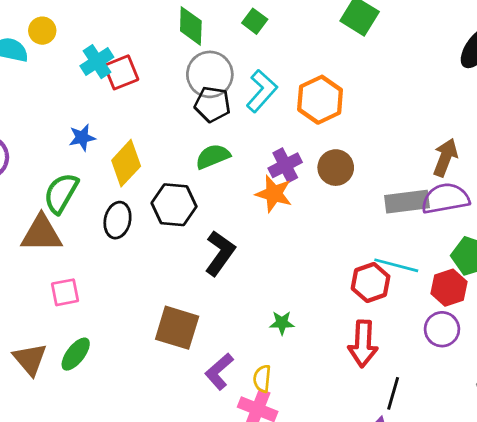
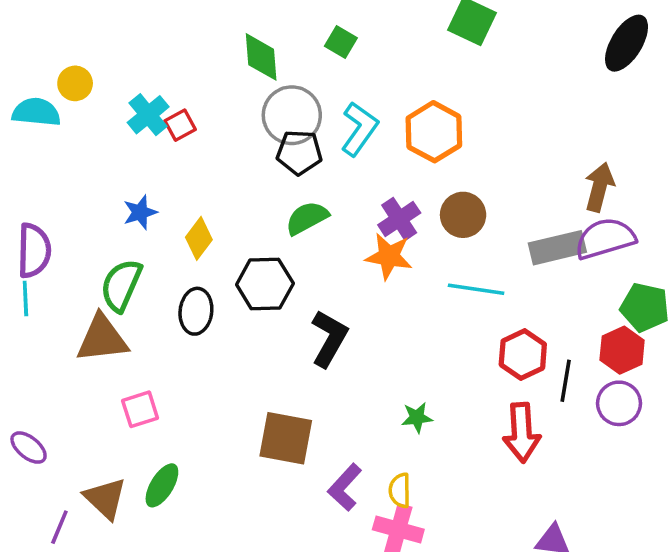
red square: (121, 72) -> (180, 125), size x0.7
yellow diamond: (126, 163) -> (199, 238), size x0.7
cyan line: (396, 265) -> (476, 289), moved
black line: (393, 393) -> (566, 381), moved

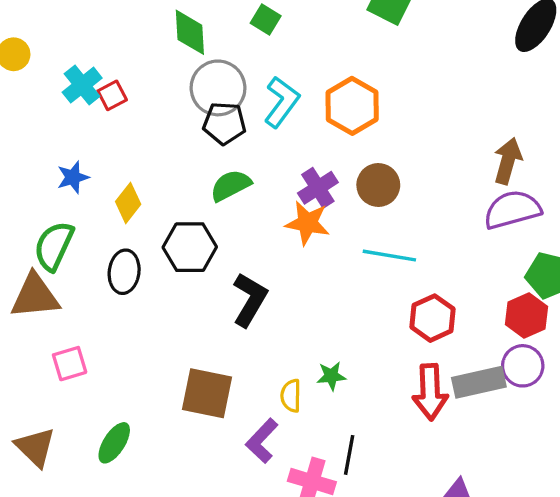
gray rectangle: (557, 248) -> (479, 382), moved
black line: (566, 381) -> (349, 455), moved
green ellipse: (162, 485) -> (114, 443), moved
yellow semicircle: (400, 490) -> (291, 396), moved

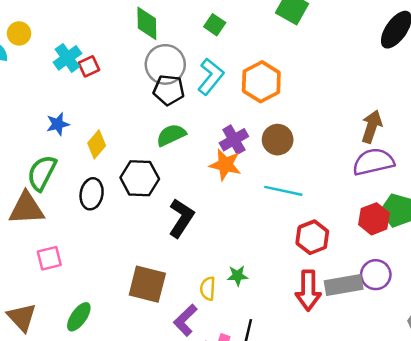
green square: (266, 20) -> (215, 25), moved
red hexagon: (527, 316) -> (374, 219), moved

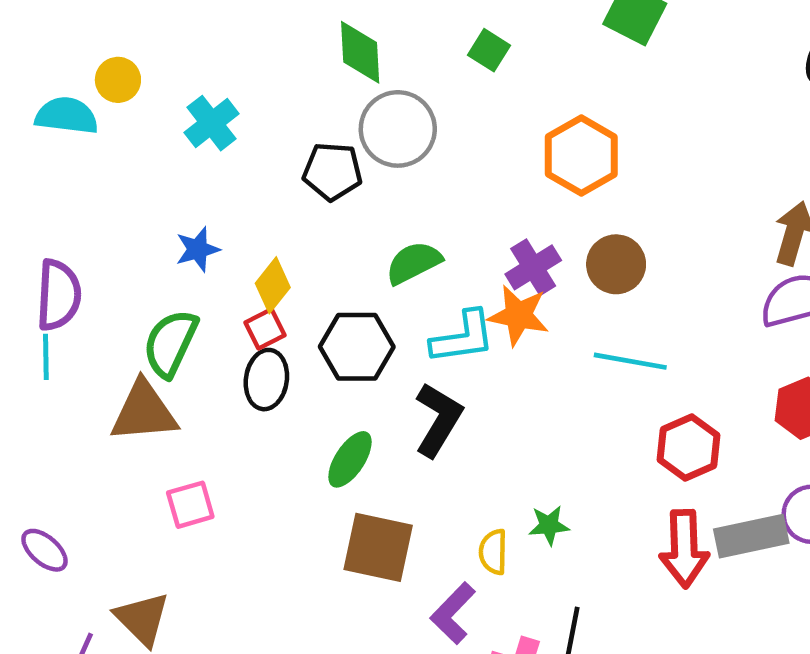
red square: (89, 66) -> (265, 329), moved
cyan L-shape: (211, 77) -> (463, 337), moved, turned 45
black pentagon: (169, 90) -> (333, 171), moved
green ellipse: (79, 317) -> (350, 459), moved

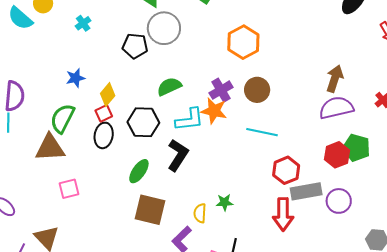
cyan semicircle: (67, 116) -> (20, 18), turned -148
cyan cross: (211, 123) -> (83, 23), size x0.7
gray rectangle: (751, 536) -> (306, 191), moved

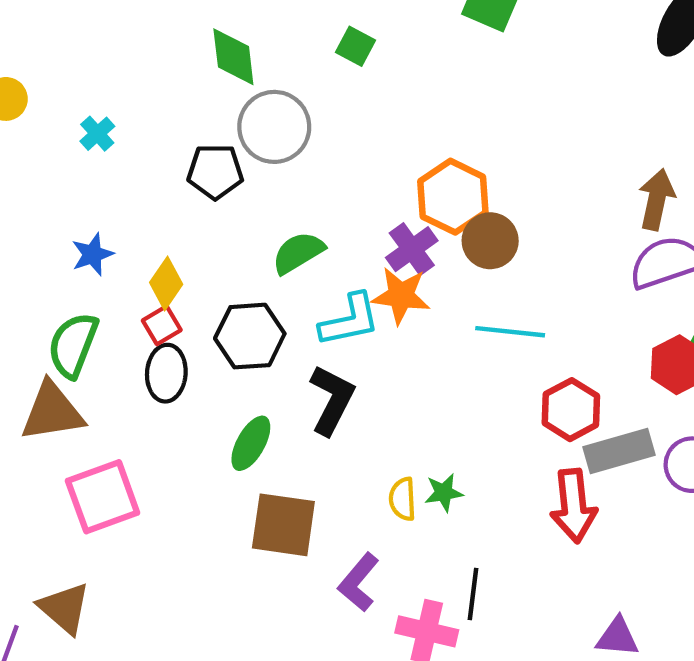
orange hexagon: (243, 42) -> (453, 197), moved
pink square: (69, 189) -> (103, 497), size x1.6
yellow semicircle: (200, 213) -> (403, 499), moved

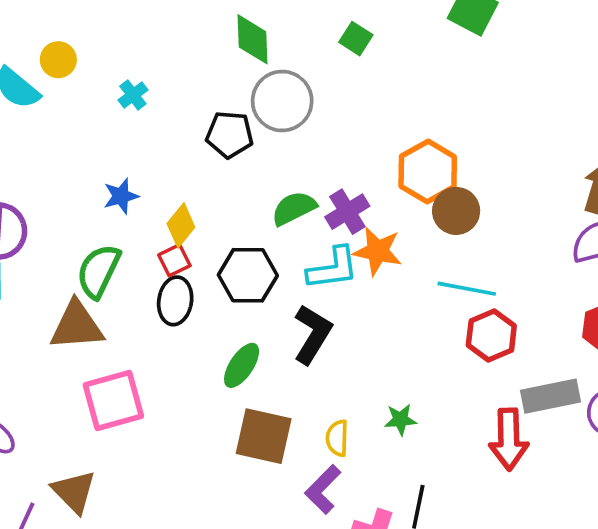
purple cross: (412, 249) -> (347, 212), moved
red hexagon: (571, 410) -> (491, 335), moved
yellow semicircle: (403, 499) -> (337, 438), moved

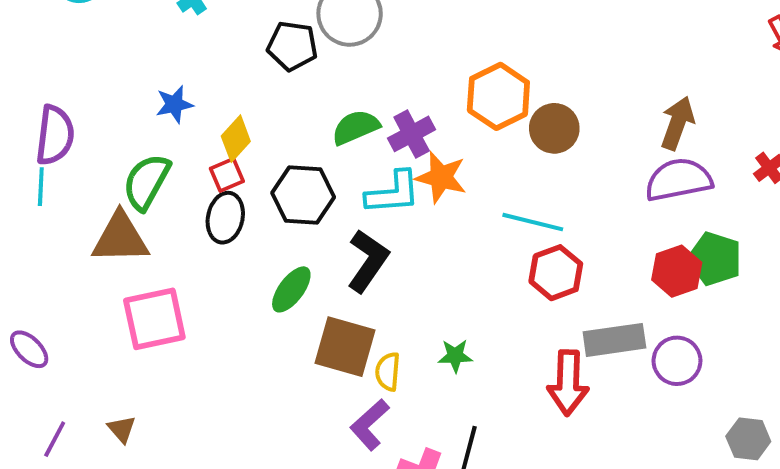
brown circle: (456, 211) -> (554, 128), moved
brown square: (264, 436) -> (345, 347), moved
brown triangle: (74, 492) -> (122, 429), moved, size x0.6

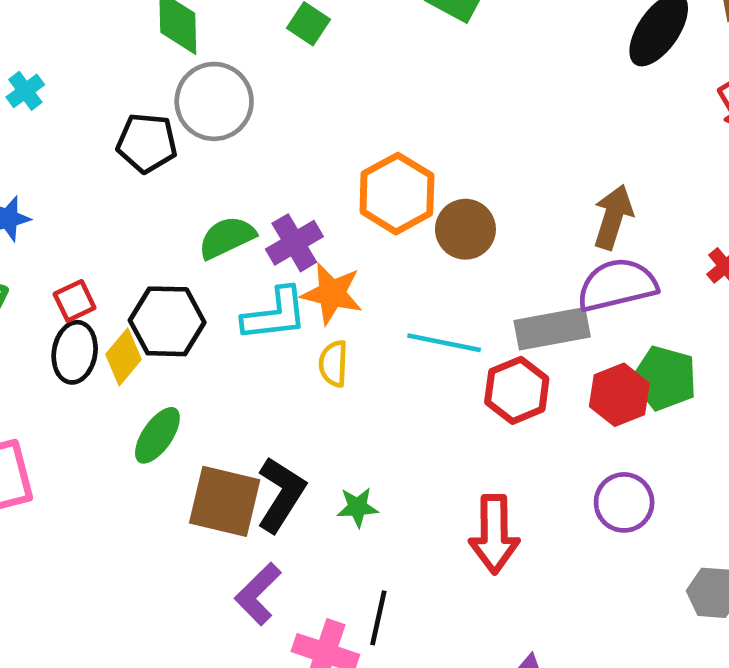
yellow diamond: (236, 139) -> (123, 357), moved
black L-shape: (368, 261) -> (281, 494), moved
red hexagon: (556, 273) -> (517, 390), moved
gray rectangle: (614, 340) -> (552, 329), moved
yellow semicircle: (388, 372) -> (333, 364), moved

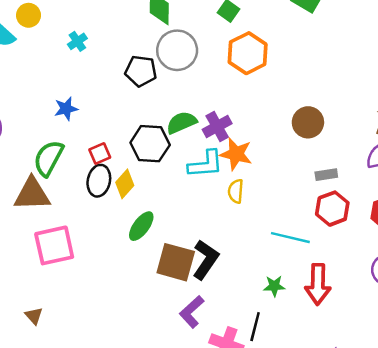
orange hexagon: (397, 194) -> (248, 53), moved
black hexagon: (167, 321) -> (150, 144), moved
gray rectangle: (552, 329) -> (326, 175), moved, size x0.6
cyan line: (444, 343) -> (290, 238), moved
green star: (358, 507) -> (274, 286), moved

